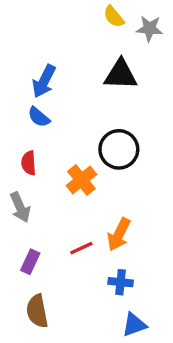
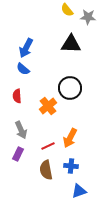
gray arrow: (20, 207) -> (21, 130), moved
brown semicircle: (37, 311) -> (46, 170), moved

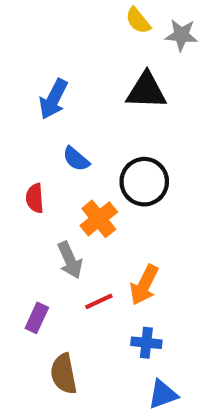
blue semicircle: (23, 69) -> (76, 159), moved
gray arrow: (21, 130) -> (70, 260), moved
brown semicircle: (46, 170) -> (64, 374), moved

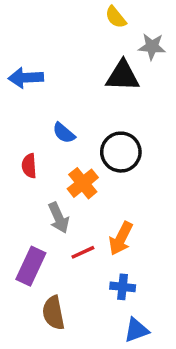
gray star: (181, 35) -> (152, 47), moved
blue arrow: (53, 99) -> (26, 78), moved, turned 60
purple rectangle: (37, 318) -> (31, 266), size x1.5

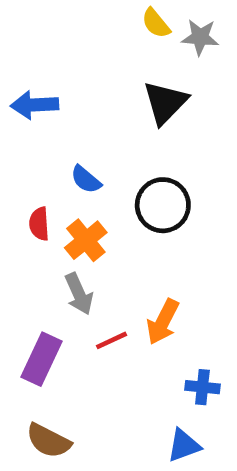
gray star: (152, 47) -> (200, 37), moved
black triangle: (123, 76) -> (165, 103), turned -48
orange cross: (83, 183) -> (86, 240), moved
blue cross: (123, 287) -> (202, 387), moved
brown semicircle: (53, 313) -> (49, 441), moved, turned -52

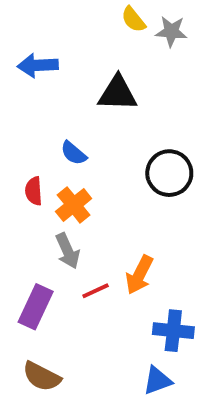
black triangle: (165, 103) -> (117, 93), moved, turned 48
blue arrow: (35, 105) -> (38, 65), moved
black circle: (163, 205) -> (169, 173), moved
blue cross: (202, 387) -> (173, 331), size x1.4

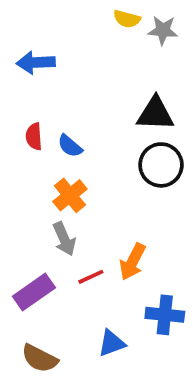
yellow semicircle: (133, 20) -> (127, 19), turned -36
black triangle: (117, 93) -> (155, 114), moved
red semicircle: (34, 191) -> (34, 136), moved
purple rectangle: (36, 307) -> (34, 292), turned 30
blue triangle: (157, 381) -> (112, 343), moved

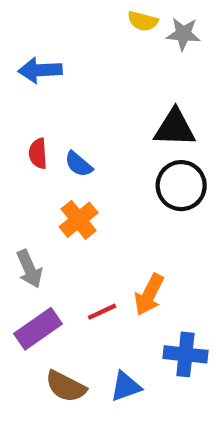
gray arrow: (64, 239) -> (29, 269), moved
brown semicircle: (40, 358) -> (66, 386), moved

